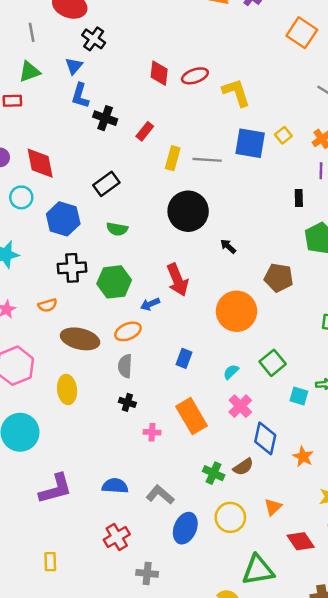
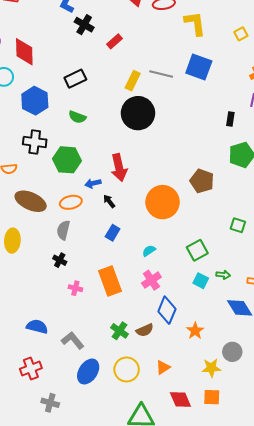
yellow square: (283, 135) -> (241, 34), moved
yellow rectangle: (173, 158) -> (133, 81), moved
black arrow: (228, 246) -> (109, 201), moved
green square: (273, 363) -> (197, 250), moved

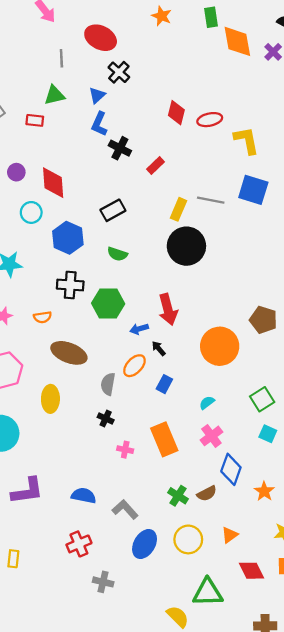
orange ellipse: (71, 202) -> (134, 366), moved, turned -30

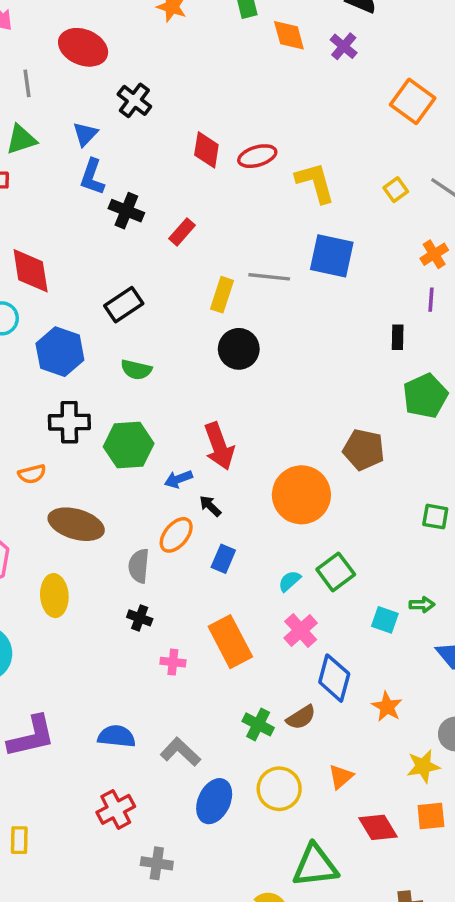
orange diamond: (237, 41) -> (289, 35), size x0.7
black cross: (119, 72) -> (134, 100), moved
black circle: (186, 246) -> (239, 349), size x0.7
green square: (262, 399) -> (336, 572), moved

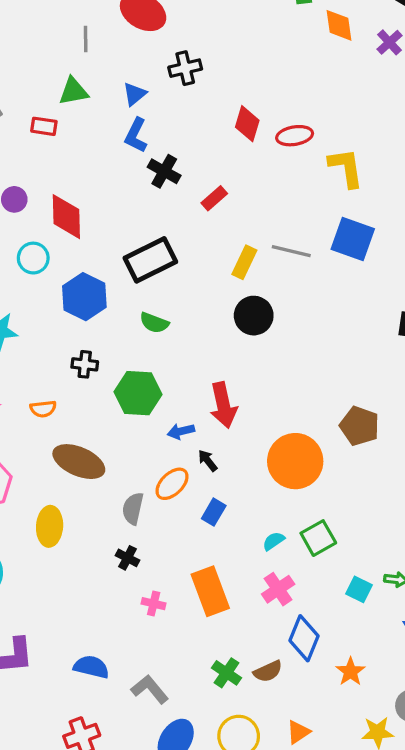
black cross: (134, 100) -> (185, 68), turned 32
black rectangle: (124, 305) -> (150, 260), size x1.4
black cross: (69, 422) -> (85, 364), size x0.7

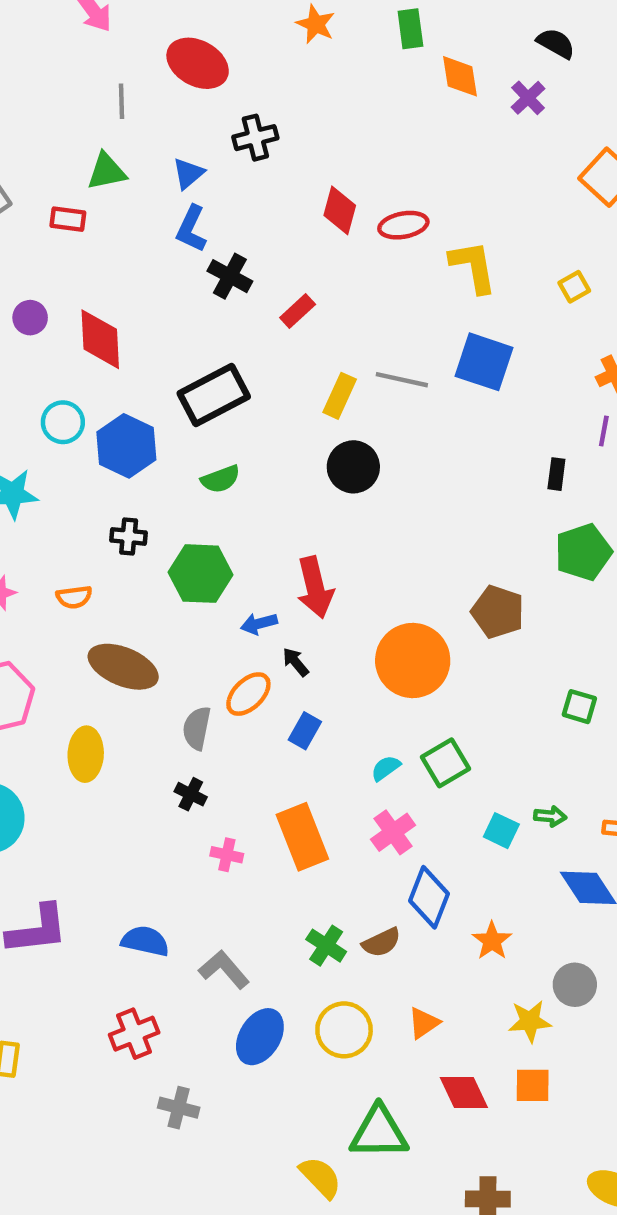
cyan circle: (33, 258) -> (63, 422), moved
green semicircle: (154, 323) -> (221, 479), turned -40

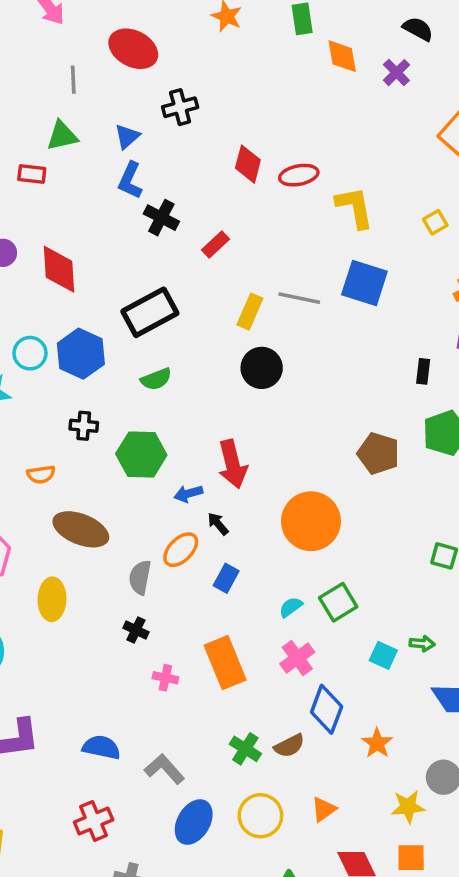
cyan circle: (63, 422) -> (30, 353), moved
brown pentagon: (498, 612) -> (378, 453), moved

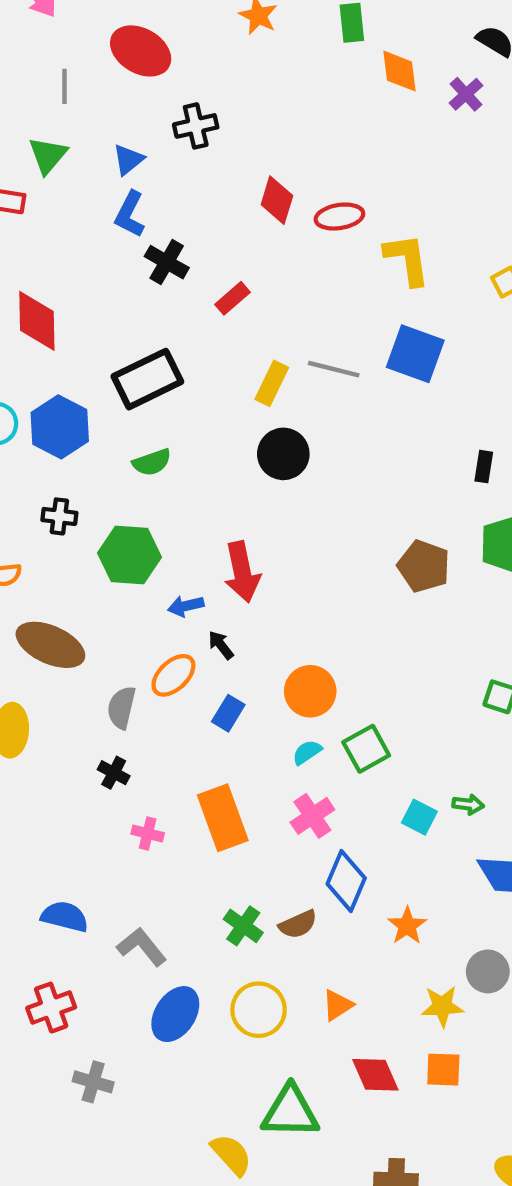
green triangle: (62, 136) -> (48, 155), turned -40
orange circle: (311, 521) -> (310, 691), moved, size x0.7

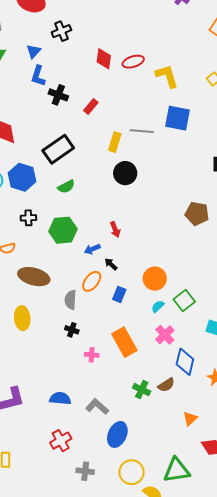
red arrow: (242, 572) -> (115, 230), size x0.6
yellow circle: (259, 1010) -> (132, 472), moved

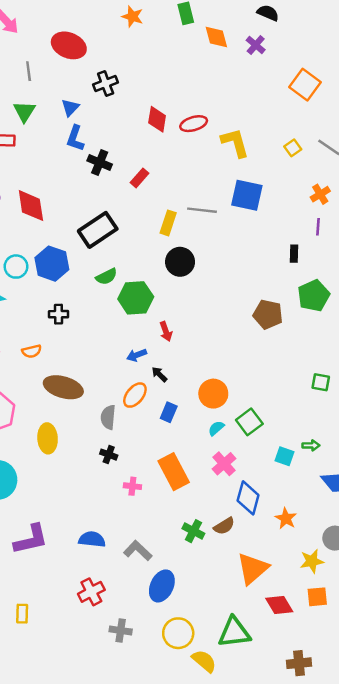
green hexagon: (63, 230) -> (136, 298), moved
orange triangle: (190, 419) -> (253, 569), size x1.8

